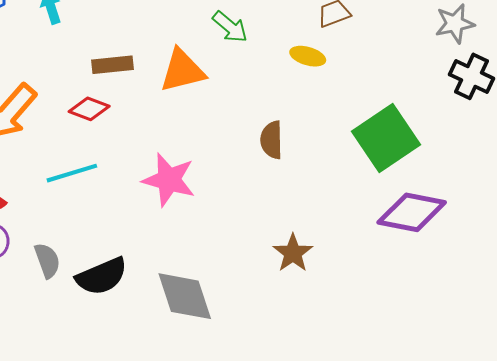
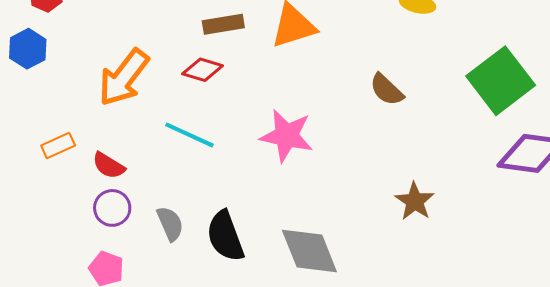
brown semicircle: (272, 140) -> (387, 90), turned -42
cyan line: (72, 173) -> (189, 135), turned 45
black semicircle: (102, 276) -> (225, 236), turned 96

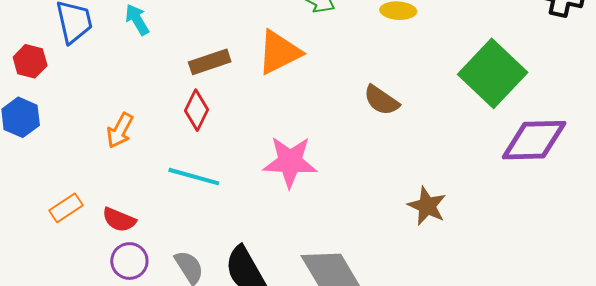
red diamond: (203, 70) -> (197, 110), turned -72
orange arrow: (124, 77) -> (120, 130), size x0.6

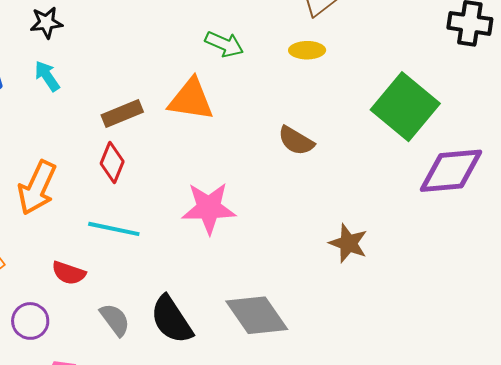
orange triangle: (279, 52) -> (191, 99), turned 39
orange arrow: (120, 130) -> (37, 188), size x1.5
red semicircle: (119, 220) -> (69, 273), moved
purple circle: (129, 261) -> (30, 321), moved

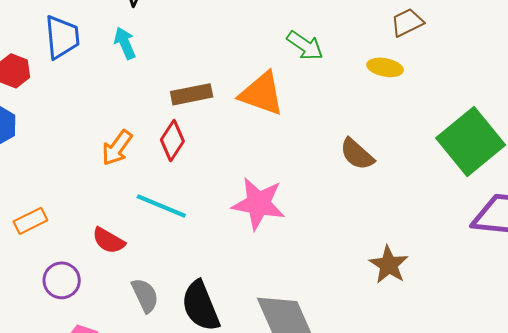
orange arrow: (37, 188) -> (117, 148), moved, size x0.7

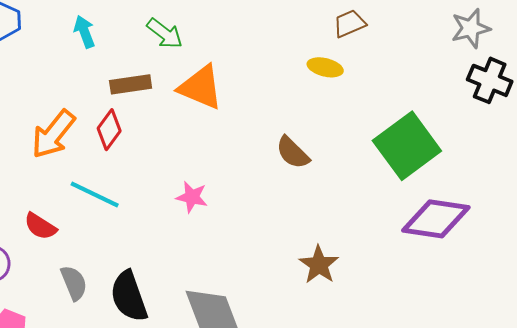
cyan arrow: (125, 43) -> (84, 32), moved
green arrow: (305, 46) -> (165, 34), moved
orange arrow: (117, 148) -> (53, 134), size x1.4
pink star: (258, 204) -> (192, 197), size x0.6

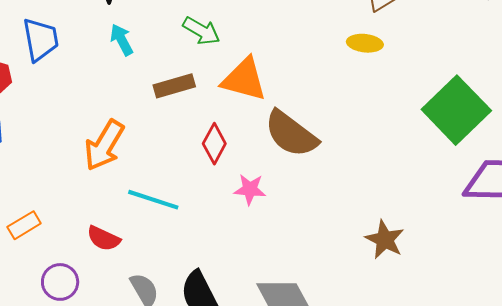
red diamond: (109, 130) -> (214, 144), moved
brown semicircle: (293, 153) -> (291, 134), moved, size x1.5

